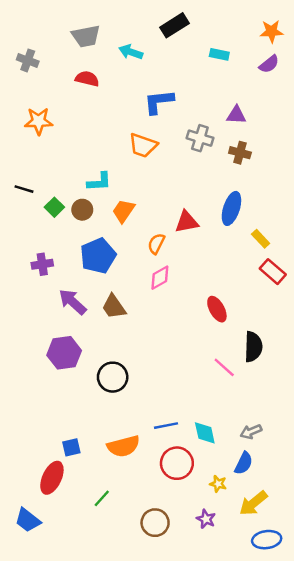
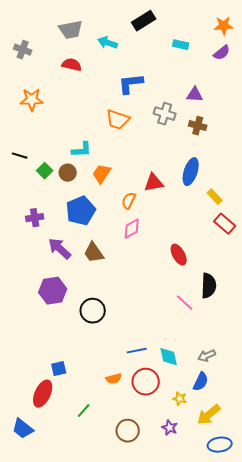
orange semicircle: (124, 446) -> (114, 379), moved, size x0.6

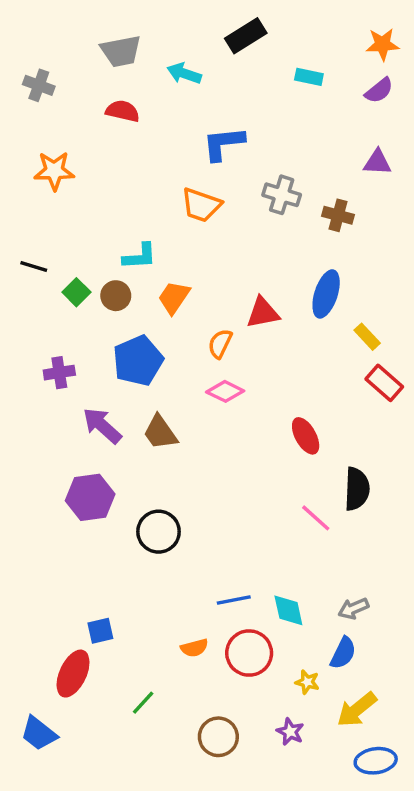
purple triangle: (195, 95) -> (377, 162), moved
pink diamond: (132, 229) -> (225, 391), turned 55

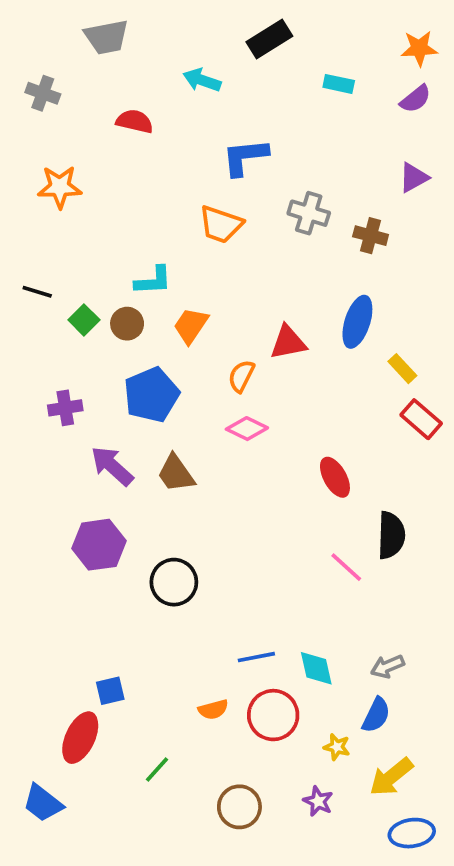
gray trapezoid: (121, 51) -> (106, 37), moved
purple triangle: (377, 162) -> (414, 178), turned -32

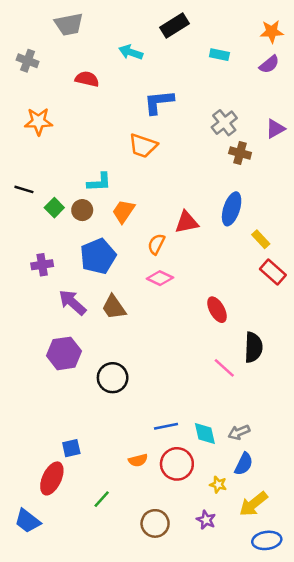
purple triangle: (414, 178) -> (275, 129), moved
gray cross: (309, 213) -> (224, 123), moved, turned 35
gray arrow: (387, 666) -> (239, 432), moved

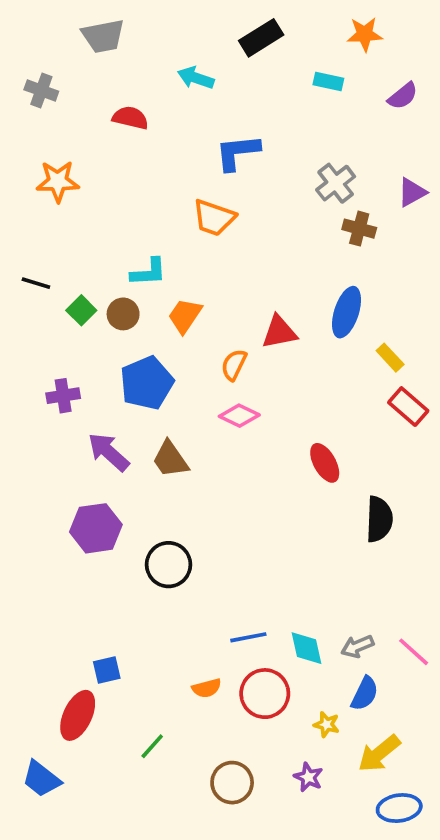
orange star: (272, 32) -> (365, 34), moved
pink line: (224, 368) -> (414, 652), moved

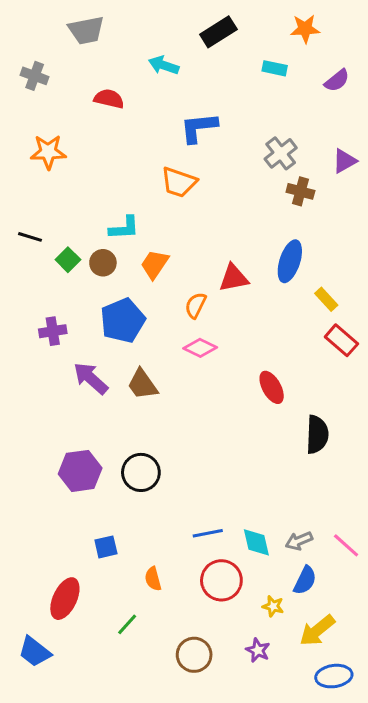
purple hexagon: (96, 528) -> (80, 471), moved
blue square: (107, 670) -> (106, 547), moved
orange semicircle: (207, 688) -> (153, 579), moved, turned 90

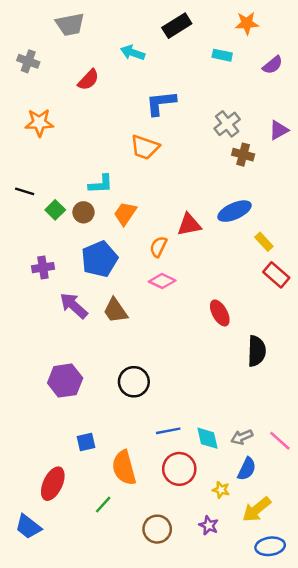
red semicircle: (109, 99) -> (88, 80), turned 120
blue ellipse: (290, 261) -> (235, 211), turned 48
black circle: (141, 472) -> (134, 382), moved
orange semicircle: (153, 579) -> (124, 468), size x1.8

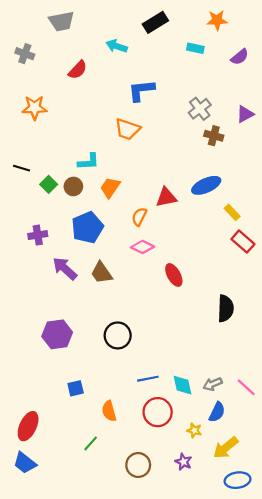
red ellipse: (220, 313) -> (174, 275), moved
orange semicircle: (124, 468) -> (109, 411), size x0.7
red ellipse: (53, 484) -> (28, 426), moved

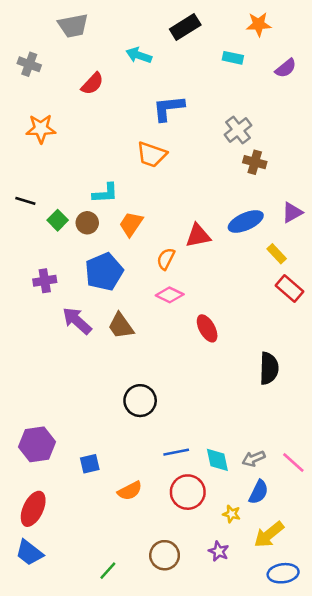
purple triangle: (245, 114) -> (292, 212), moved
purple hexagon: (57, 334) -> (37, 444), moved
orange semicircle: (109, 411) -> (130, 491), turned -102
green line: (91, 443) -> (108, 571), moved

